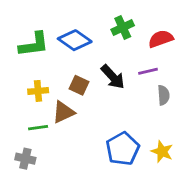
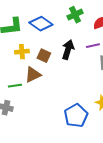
black arrow: (113, 77) -> (68, 50), turned -120
yellow cross: (38, 91) -> (22, 52), moved
blue pentagon: (123, 149) -> (76, 116), moved

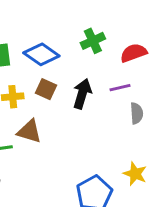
brown square: (44, 56) -> (46, 89), moved
brown triangle: (33, 75) -> (29, 131), turned 42

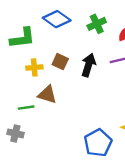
blue diamond: (41, 54) -> (57, 19), moved

